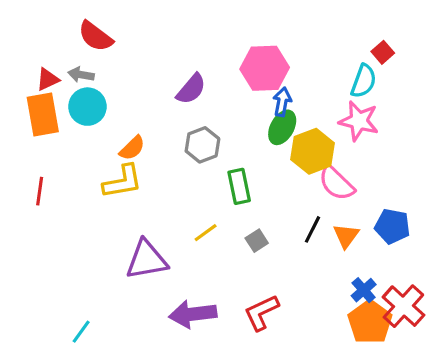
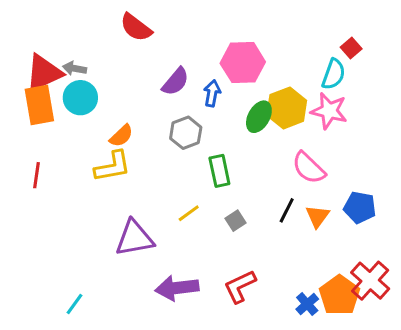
red semicircle: (95, 36) -> (136, 27), moved
red triangle: (48, 79) -> (44, 73), size x1.8
blue arrow: (282, 102) -> (212, 93), moved
yellow hexagon: (313, 151) -> (287, 108), moved
blue cross: (364, 290) -> (307, 304), moved

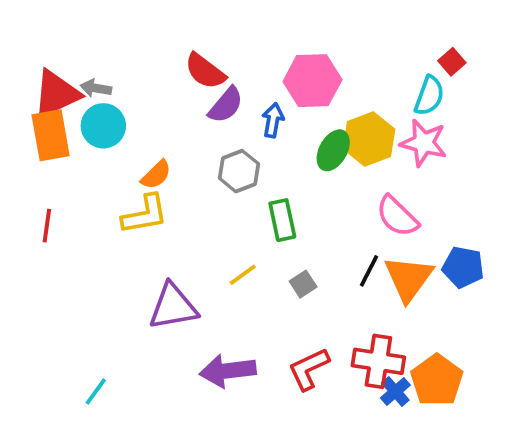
red semicircle: (136, 27) -> (205, 71), moved
orange triangle: (317, 216) -> (409, 278), size x1.6
red cross: (370, 281) -> (378, 361), moved, turned -33

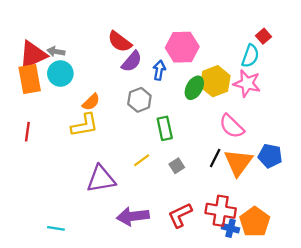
cyan line: (96, 391) -> (56, 228), turned 63
blue cross: (395, 391) -> (231, 228), turned -35

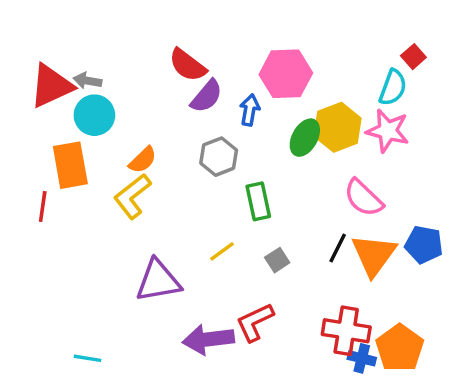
orange rectangle: (30, 79) -> (70, 165), moved
yellow L-shape: (85, 125) -> (132, 196), turned 152
red L-shape: (180, 215) -> (255, 322), moved

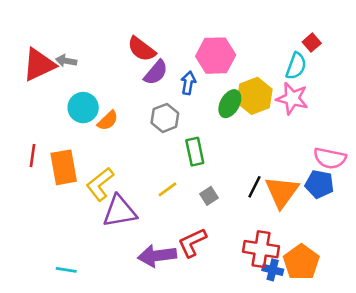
cyan circle: (94, 115) -> (83, 108), moved
orange rectangle: (70, 165) -> (64, 167), moved
yellow L-shape: (132, 196) -> (100, 184), moved
pink semicircle: (363, 198) -> (330, 158), moved, turned -32

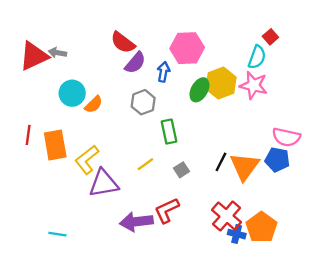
red cross: (261, 249) -> (227, 216), turned 32

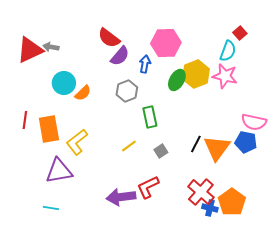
purple triangle: (104, 183) -> (59, 171), moved

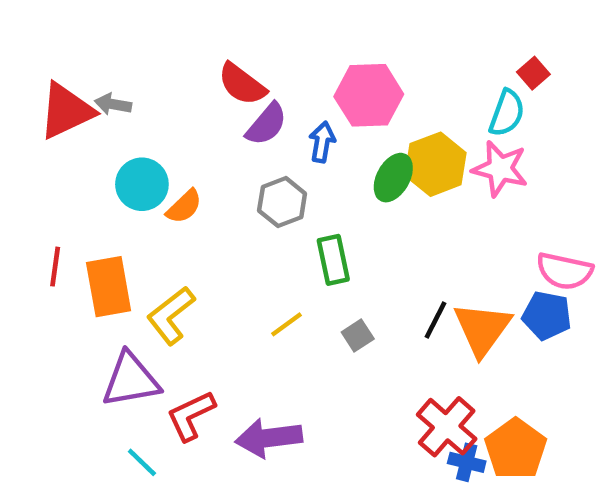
red L-shape: (148, 187) -> (191, 416), moved
cyan line: (51, 208) -> (142, 462), moved, turned 35

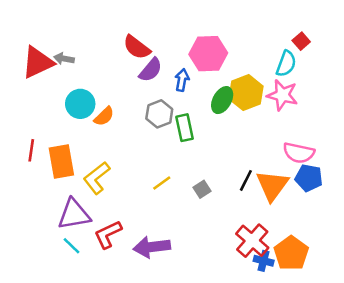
green rectangle: (333, 260) -> (184, 128), moved
pink semicircle: (565, 271) -> (299, 153), moved
cyan line: (142, 462) -> (71, 246), moved

